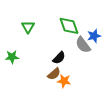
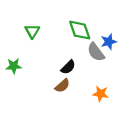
orange star: (64, 81) -> (101, 94), moved

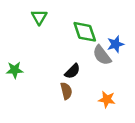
green triangle: (32, 31) -> (39, 17), moved
brown semicircle: (62, 86) -> (66, 91), turned -63

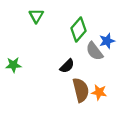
green diamond: (85, 32) -> (78, 29), turned 60
brown semicircle: (66, 91) -> (81, 90), moved, size x1.5

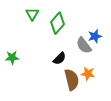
green diamond: (78, 29) -> (58, 23), moved
orange star: (99, 92) -> (88, 74), moved

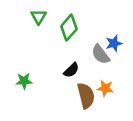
green star: (12, 57) -> (24, 81), moved

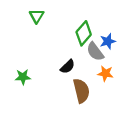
green diamond: (69, 28) -> (84, 33), moved
orange star: (105, 88) -> (105, 73), moved

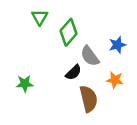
green diamond: (84, 33) -> (68, 32), moved
gray semicircle: (95, 52) -> (90, 56), moved

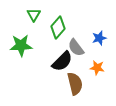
black semicircle: (74, 72) -> (62, 61), size x1.5
green star: (25, 84) -> (21, 45), moved, size x1.5

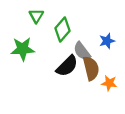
orange star: (97, 68) -> (109, 83), moved
brown semicircle: (75, 84) -> (91, 68), moved

